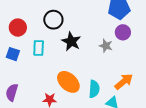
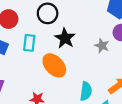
orange ellipse: (68, 82) -> (54, 65), moved

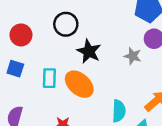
cyan rectangle: (29, 43) -> (49, 78), moved

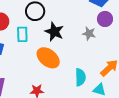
cyan rectangle: (49, 78) -> (22, 34), moved

